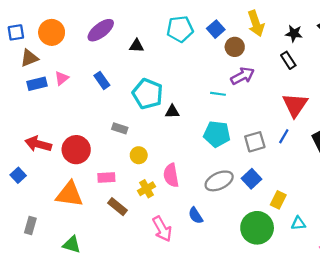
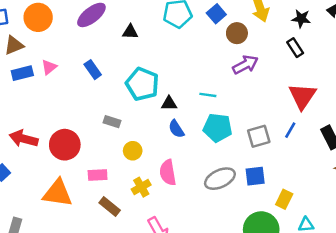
cyan line: (218, 94) -> (208, 95), moved
blue square: (251, 179) -> (255, 176), turned 36
blue semicircle: (196, 216) -> (176, 129), moved

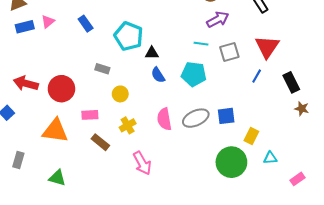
cyan line: (208, 95) -> (201, 44), moved
gray square: (259, 136) -> (229, 52), moved
pink semicircle: (168, 173) -> (164, 119), moved

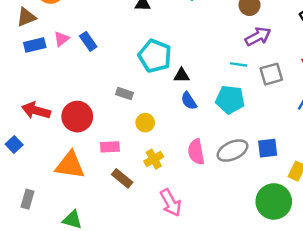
blue rectangle: (86, 24) -> (88, 41), moved

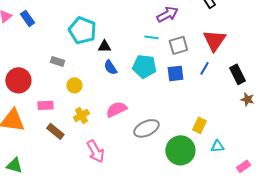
blue square: (268, 148) -> (175, 73), moved
gray ellipse: (232, 151) -> (146, 128), moved
pink semicircle: (196, 152) -> (116, 109), turned 75

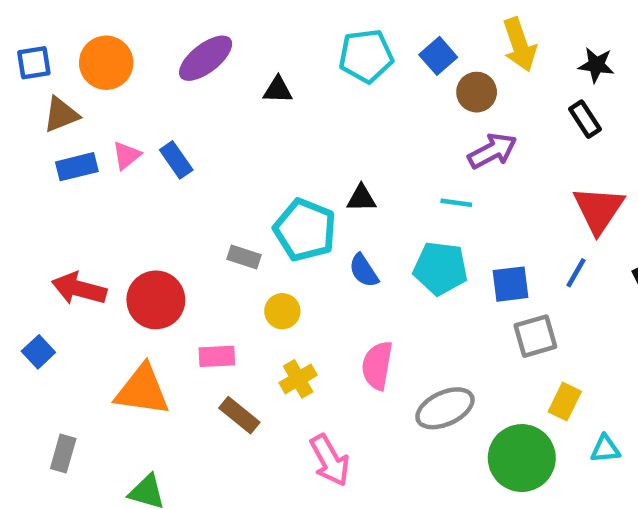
cyan pentagon: (82, 30) -> (305, 230), moved
gray square: (178, 45) -> (535, 336), moved
black triangle: (104, 46) -> (361, 198), moved
pink semicircle: (116, 109) -> (377, 365), turned -55

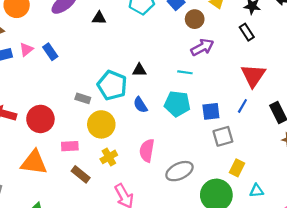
yellow circle: (282, 311) -> (101, 124), size x1.6

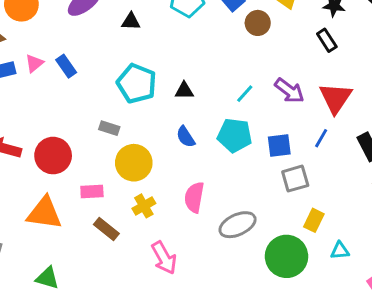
purple arrow: (202, 47) -> (289, 91), moved, turned 65
cyan line: (185, 72) -> (245, 94), turned -56
cyan pentagon: (112, 85) -> (137, 83), moved

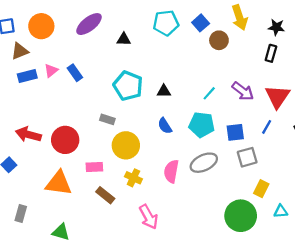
black rectangle: (327, 40) -> (271, 53), turned 49
yellow cross: (144, 206) -> (133, 178), turned -35
gray ellipse: (238, 225) -> (204, 163), moved

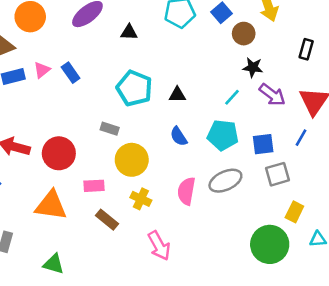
black star: (276, 27) -> (253, 67), moved

